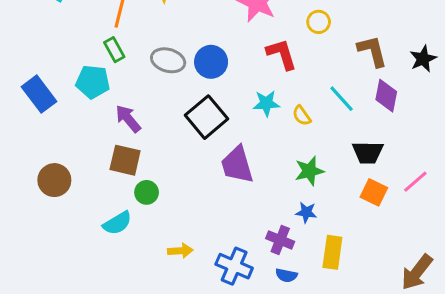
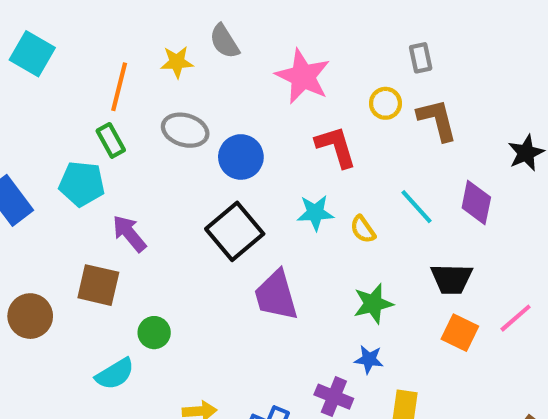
brown L-shape: (372, 51) -> (437, 120), moved
gray ellipse: (168, 60) -> (185, 130), moved
brown square: (125, 160) -> (98, 285), moved

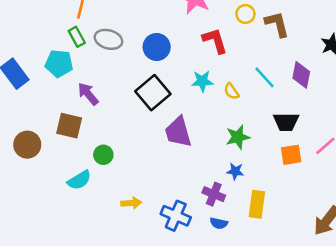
gray ellipse: (185, 130) -> (108, 39), moved
orange square: (460, 333) -> (291, 155), turned -35

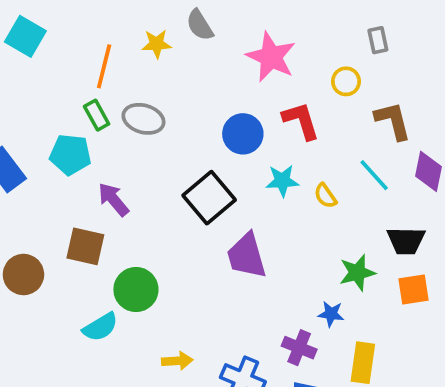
brown L-shape: (277, 24) -> (393, 121), moved
blue circle: (157, 47) -> (243, 134), moved
green star: (238, 137) -> (357, 273), moved
green circle: (103, 155) -> (136, 290), size x1.5

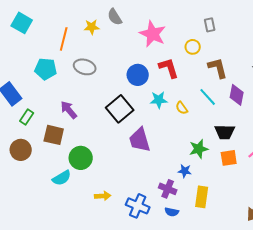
green rectangle: (97, 115) -> (27, 117), moved, turned 63
cyan pentagon: (70, 154) -> (46, 69), moved

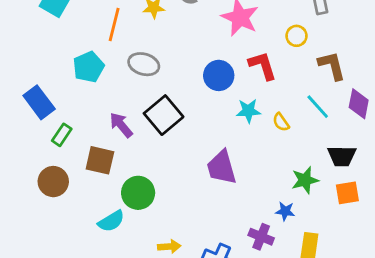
cyan pentagon: (46, 69) -> (89, 67), turned -30
black square: (120, 109) -> (164, 115), moved

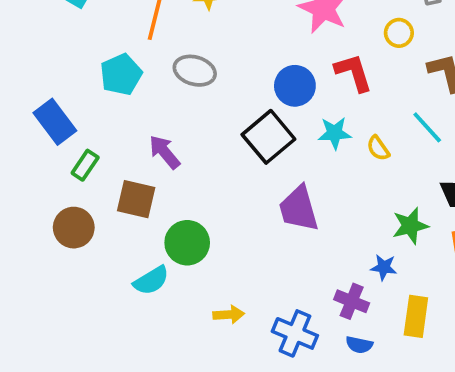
black square: (164, 115) -> (268, 137), moved

